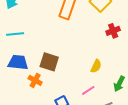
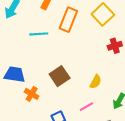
cyan line: (15, 34) -> (39, 34), moved
brown square: (49, 62) -> (60, 76), moved, turned 36

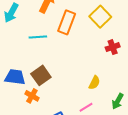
brown square: (60, 76) -> (41, 75), moved

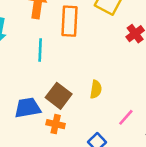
cyan line: (38, 37) -> (40, 50), turned -66
yellow semicircle: (94, 83) -> (96, 89), moved

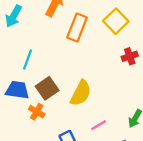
cyan line: (40, 50) -> (28, 60), moved
yellow semicircle: (96, 89) -> (81, 93), size x1.6

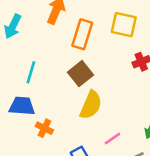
yellow square: (116, 21) -> (124, 25), turned -30
brown square: (47, 88) -> (80, 74), moved

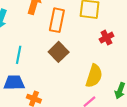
yellow semicircle: (91, 105) -> (94, 76), moved

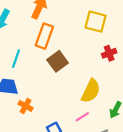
orange rectangle: (57, 20) -> (44, 36), moved

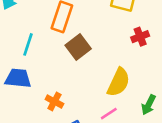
orange cross: (26, 106) -> (54, 101), moved

